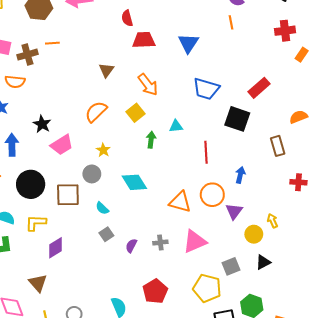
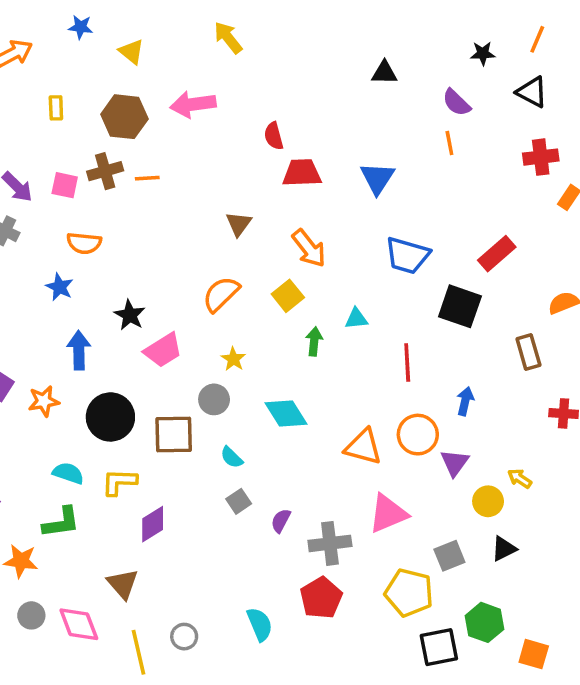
brown cross: (27, 55) -> (105, 171), moved
yellow arrow: (273, 221) -> (520, 478), turned -32
gray cross: (160, 242) -> (330, 543), moved, size x1.6

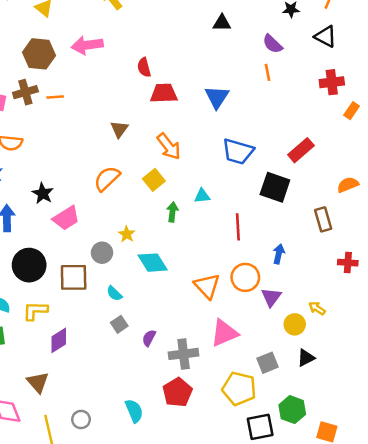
yellow star: (233, 359) -> (127, 234), moved
orange triangle: (363, 447) -> (207, 286), turned 32

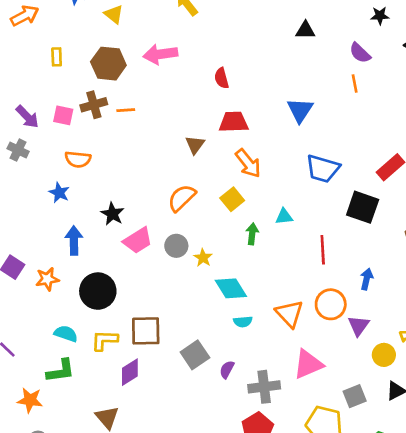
red trapezoid: (164, 93) -> (234, 122), moved
gray circle: (102, 253) -> (176, 246), moved
brown square: (74, 277) -> (146, 331), moved
cyan semicircle: (114, 293) -> (243, 322), moved, turned -49
gray square: (119, 324) -> (195, 355), size x1.5

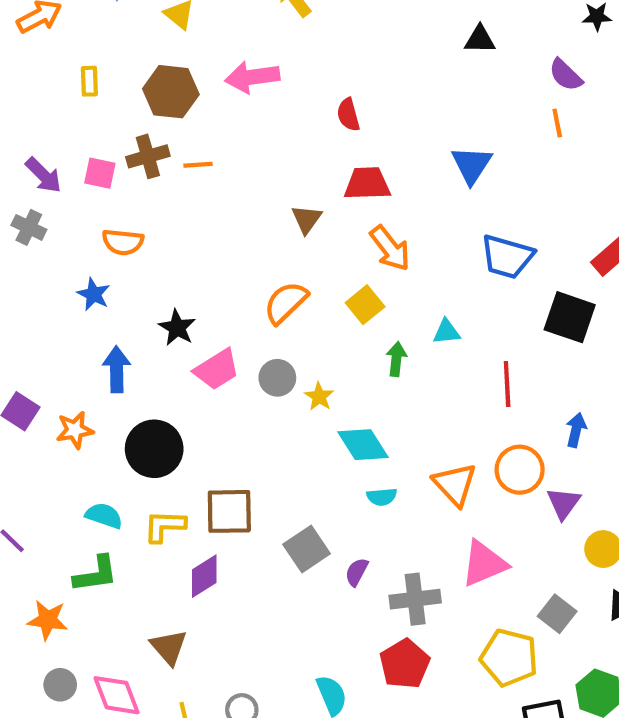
gray square: (355, 396) -> (557, 614), turned -30

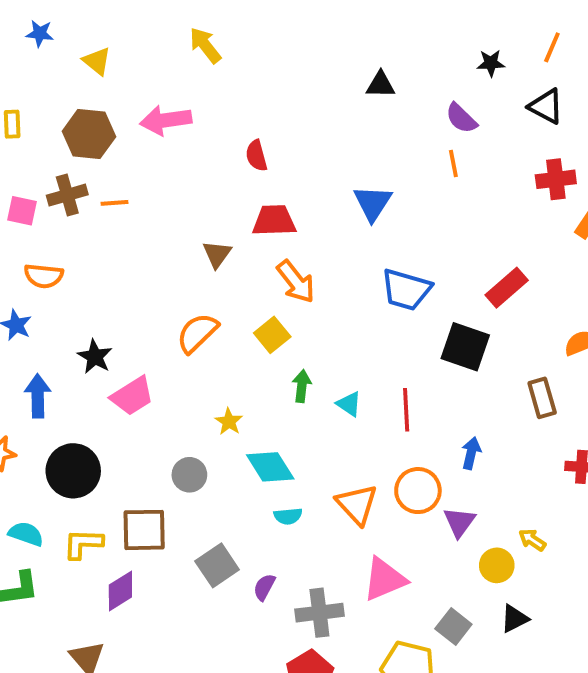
cyan triangle: (446, 332) -> (349, 404), moved, turned 40
gray circle: (277, 378) -> (189, 475), moved

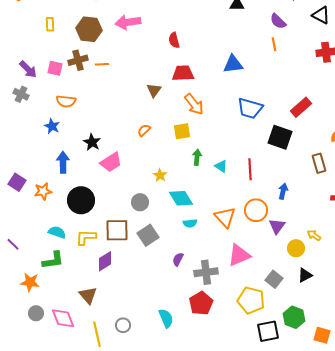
blue triangle: (373, 203) -> (233, 64), turned 50
orange semicircle: (197, 333) -> (144, 130), size x0.6
yellow square: (272, 335) -> (182, 131), turned 30
gray square: (217, 565) -> (148, 235), moved

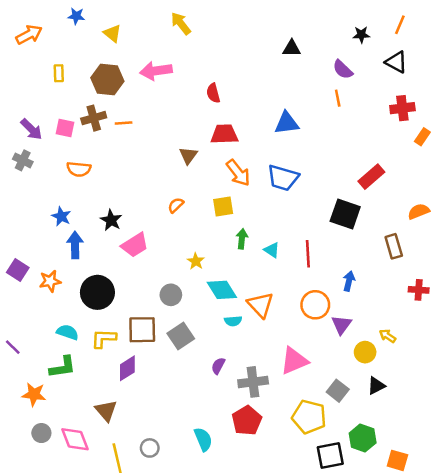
blue trapezoid: (250, 108) -> (283, 178), moved
blue star: (52, 126) -> (61, 216), moved
orange triangle: (225, 217) -> (261, 305), moved

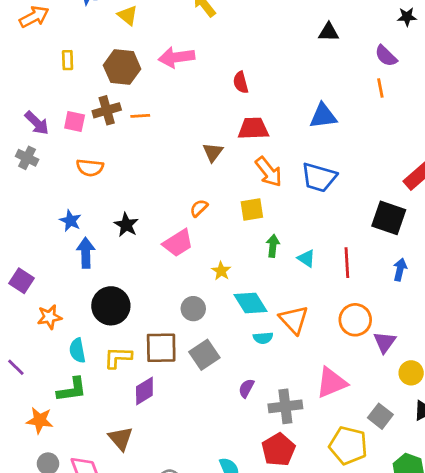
pink trapezoid: (135, 245) -> (178, 243), moved
orange star: (50, 281) -> (49, 317), moved
blue arrow: (349, 281) -> (400, 270), moved
cyan semicircle: (68, 332) -> (77, 351), turned -120

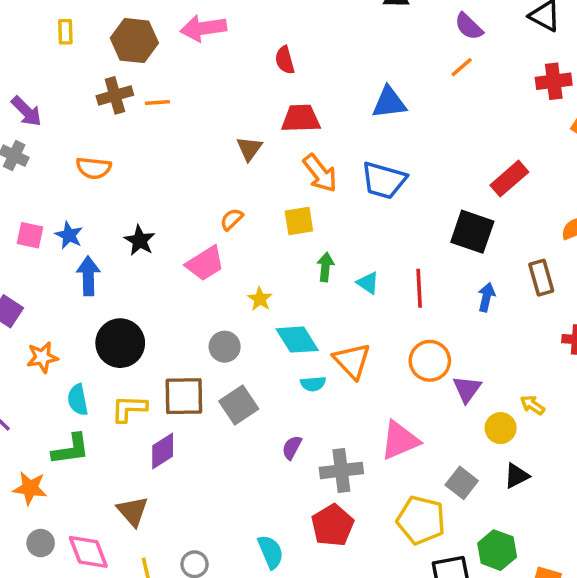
orange line: (380, 88) -> (462, 67), turned 60
pink square: (75, 122) -> (30, 235), moved

